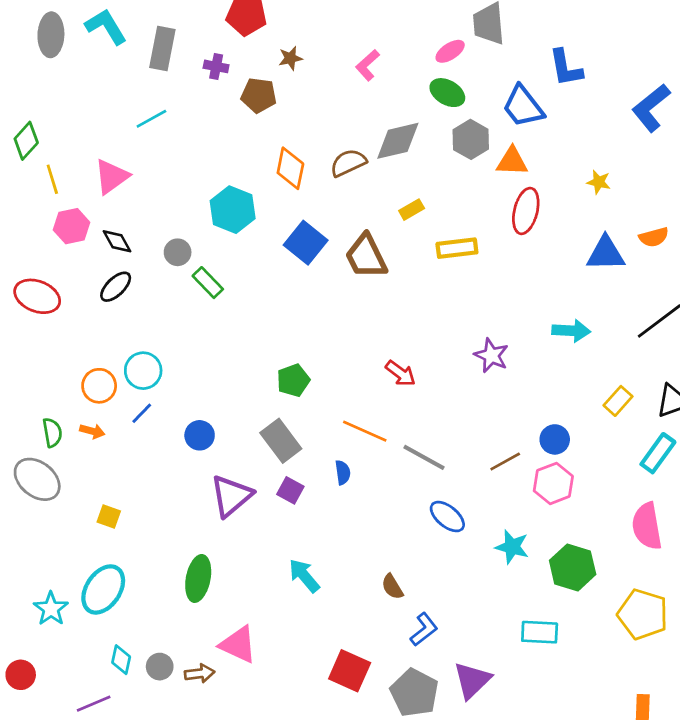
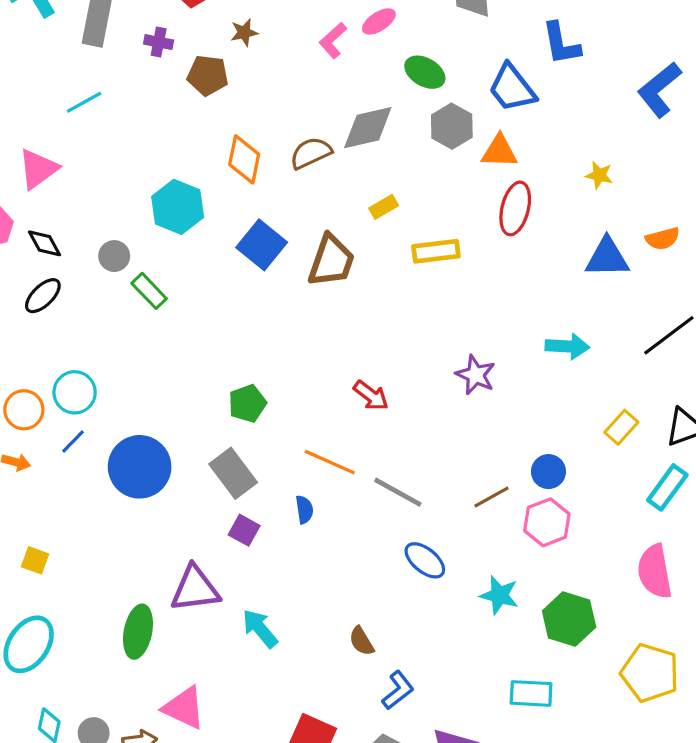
pink ellipse: (450, 51) -> (379, 21), moved
brown trapezoid: (366, 256) -> (331, 261), turned -135
blue circle: (200, 435) -> (140, 467), size x1.8
purple triangle: (231, 496) -> (195, 589), moved, turned 33

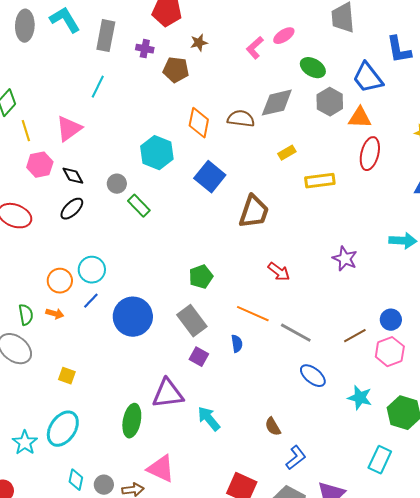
cyan line: (84, 102) -> (98, 87), turned -35
brown semicircle: (311, 153) -> (241, 119), turned 32
brown trapezoid: (331, 261) -> (254, 212), moved
cyan rectangle: (531, 693) -> (380, 460), turned -68

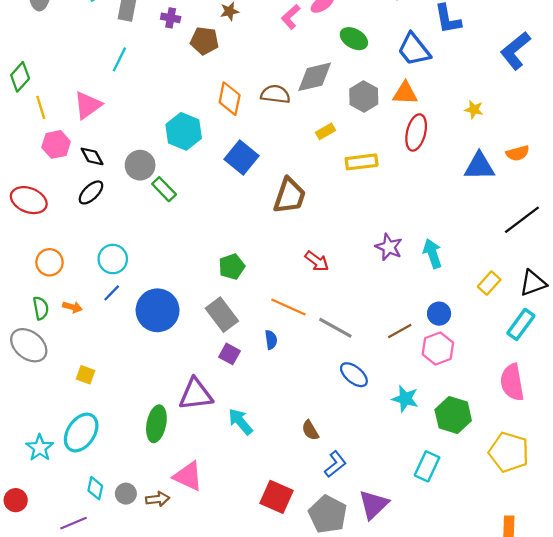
gray hexagon: (330, 102) -> (364, 96), moved
gray circle: (117, 184) -> (140, 165), size x1.4
cyan arrow: (403, 241) -> (432, 254), moved, turned -112
orange circle: (60, 281) -> (49, 262), moved

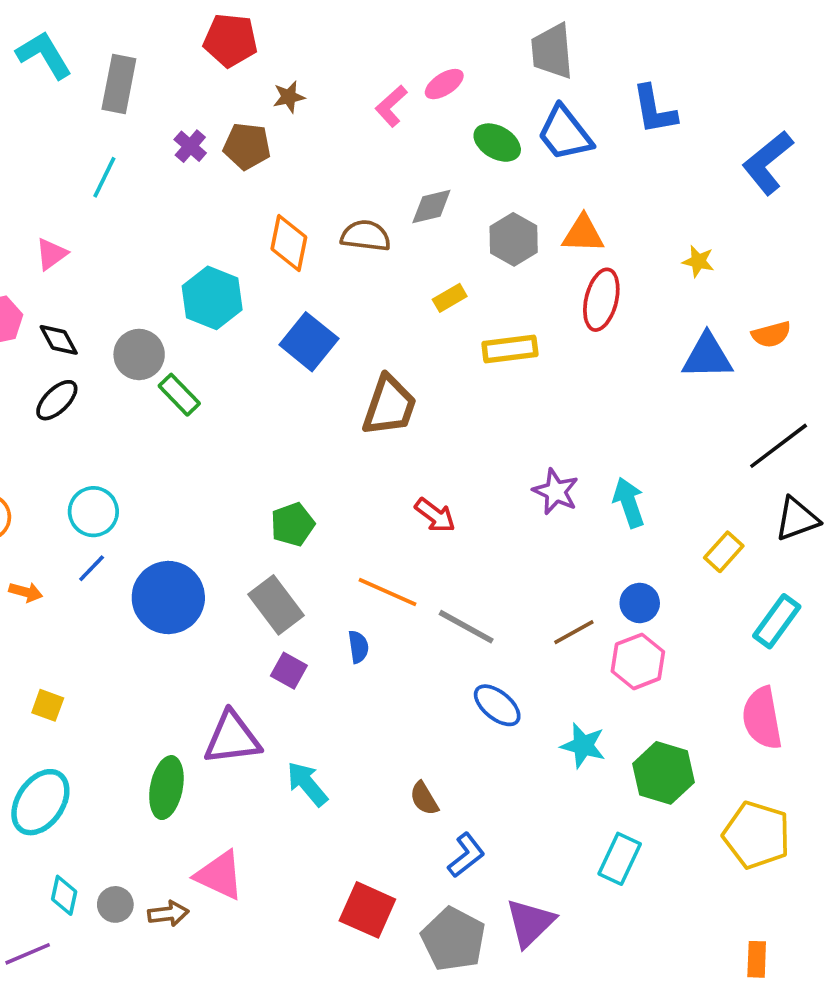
purple cross: (171, 18) -> (190, 146), moved, turned 30
blue trapezoid: (414, 50) -> (565, 133), moved
gray diamond: (315, 77) -> (431, 206), size x0.7
pink triangle: (88, 105) -> (51, 254), size x0.7
black triangle: (533, 283) -> (797, 519), moved

